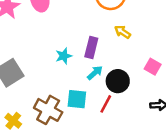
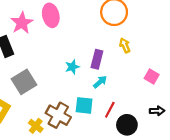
yellow arrow: (123, 32) -> (125, 45), turned 32
black circle: (118, 81) -> (127, 125), moved
yellow cross: (13, 121) -> (36, 126), moved

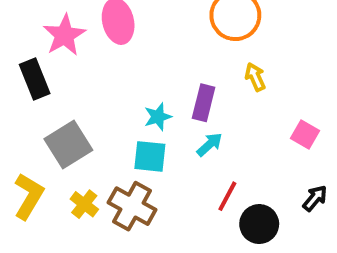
cyan square: (84, 105) -> (150, 156), moved
black arrow: (157, 111) -> (315, 198), turned -48
yellow cross: (36, 126) -> (84, 204), moved

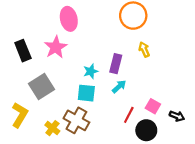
pink star: (64, 35) -> (56, 47), moved
pink square: (305, 135) -> (153, 106), moved
black arrow: (315, 198) -> (177, 116), turned 72
yellow cross: (84, 204) -> (52, 128), moved

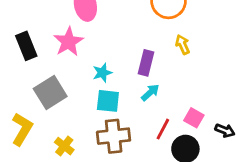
cyan star: (91, 71) -> (102, 73), moved
brown cross: (76, 120) -> (114, 136), moved, turned -35

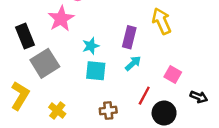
yellow arrow: (183, 45) -> (162, 21), size x1.5
black rectangle: (26, 46) -> (25, 36), moved
pink square: (194, 118) -> (173, 75), moved
brown cross: (114, 136) -> (108, 111), moved, size x0.6

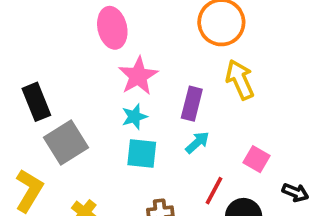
pink star: (61, 19) -> (138, 76), moved

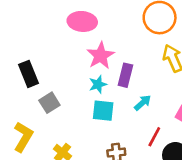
pink ellipse: (112, 28) -> (82, 21), turned -72
purple rectangle: (192, 104) -> (125, 75), moved
gray square: (66, 142) -> (49, 103), size x0.7

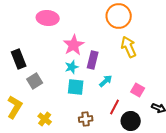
pink ellipse: (82, 21) -> (48, 18), moved

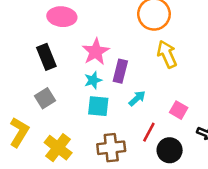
black rectangle: (19, 59) -> (46, 57), moved
yellow cross: (45, 119) -> (58, 148), size x1.5
brown cross: (86, 119) -> (111, 148), size x1.5

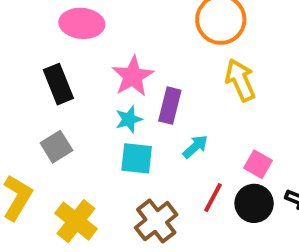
brown cross: (111, 148) -> (156, 221), turned -32
black circle: (170, 150) -> (254, 203), moved

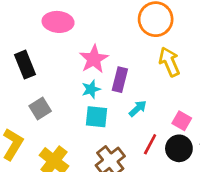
black rectangle: (58, 84) -> (25, 65), moved

